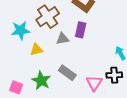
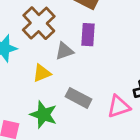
yellow triangle: (36, 50) -> (42, 73), moved
pink triangle: (94, 83) -> (119, 106), turned 48

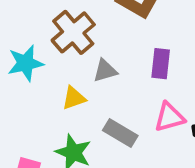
purple rectangle: (88, 35) -> (161, 64), moved
pink triangle: (119, 106) -> (169, 117), moved

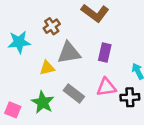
brown cross: (73, 32) -> (52, 26), size x0.6
gray triangle: (105, 71) -> (69, 53), size x1.5

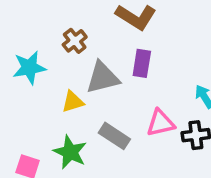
purple rectangle: (105, 53) -> (142, 63), moved

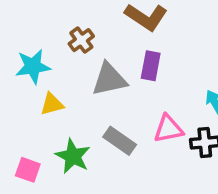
yellow triangle: (73, 102) -> (52, 104), moved

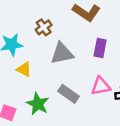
purple rectangle: (151, 66) -> (100, 48), moved
yellow triangle: (52, 104) -> (24, 69), turned 42

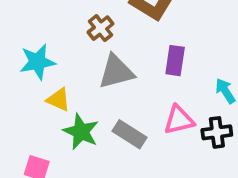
brown cross: (44, 27) -> (100, 28), moved
green star: (38, 104) -> (81, 132), moved

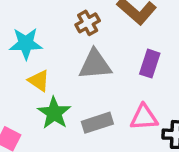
gray rectangle: (129, 134) -> (97, 123), turned -60

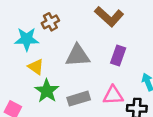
brown cross: (88, 23) -> (50, 22), moved

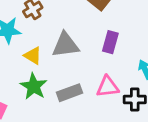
yellow triangle: (36, 67) -> (33, 56), moved

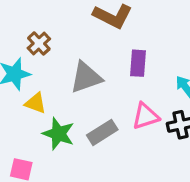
yellow triangle: (33, 56) -> (36, 103), moved

